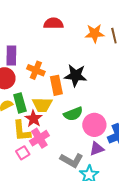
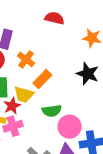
black star: (76, 75) -> (88, 74), moved
orange rectangle: (56, 85) -> (42, 79), turned 42

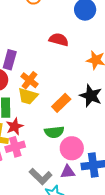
orange rectangle: (42, 79) -> (61, 103), moved
yellow trapezoid: (24, 94) -> (28, 96), moved

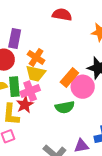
pink cross: (15, 147) -> (30, 91), moved
pink circle: (72, 148) -> (83, 87), moved

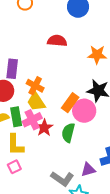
yellow trapezoid: (36, 73) -> (36, 102), turned 50
red star: (25, 105) -> (44, 128), moved
green semicircle: (65, 107) -> (68, 133), turned 120

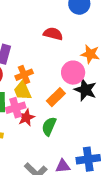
orange cross: (35, 86) -> (24, 75), turned 30
pink circle: (84, 111) -> (73, 73), moved

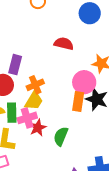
yellow trapezoid: (22, 91) -> (34, 101), turned -125
orange rectangle: (56, 97) -> (78, 102), moved, turned -36

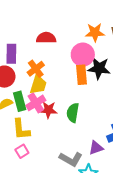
red semicircle: (64, 44) -> (46, 38), moved
red star: (38, 128) -> (48, 110), turned -30

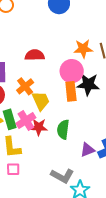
yellow trapezoid: (38, 85) -> (41, 101), moved, turned -40
purple triangle: (96, 148) -> (88, 150), moved
pink square: (22, 151) -> (13, 169), turned 32

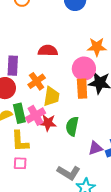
yellow trapezoid: (41, 101) -> (51, 96), turned 30

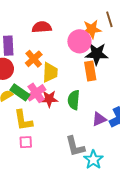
orange star: (97, 47) -> (92, 29), moved
orange rectangle: (82, 89) -> (90, 71), moved
green rectangle: (19, 113) -> (20, 92), turned -36
gray L-shape: (69, 173) -> (75, 146), turned 50

